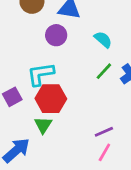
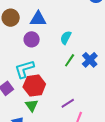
cyan semicircle: (103, 40) -> (66, 38), turned -96
purple line: (104, 132) -> (68, 103), moved

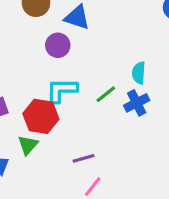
cyan semicircle: (66, 38) -> (139, 73), moved, turned -40
cyan L-shape: (24, 69) -> (62, 90), moved

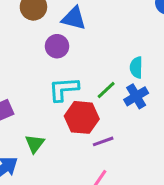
red hexagon: (41, 116) -> (82, 117), moved
purple line: (84, 158) -> (103, 141), moved

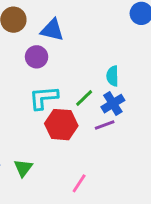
purple line: (103, 141) -> (105, 125), moved
green triangle: (35, 144) -> (23, 168), moved

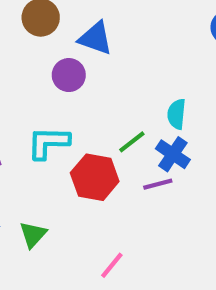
cyan L-shape: (44, 98) -> (48, 143), moved
blue cross: (113, 104) -> (173, 154), turned -30

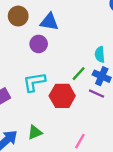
purple line: (158, 184) -> (97, 94), turned 49
green triangle: (33, 235) -> (35, 132), turned 35

